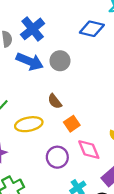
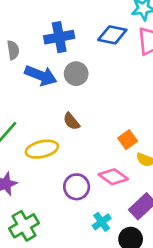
blue cross: (33, 29) -> (59, 37), moved, turned 30
orange square: (72, 124) -> (128, 140), moved
pink diamond: (89, 150) -> (113, 177), turned -30

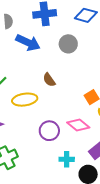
gray circle: (76, 74) -> (68, 44), moved
cyan cross: (102, 222) -> (67, 159), turned 32

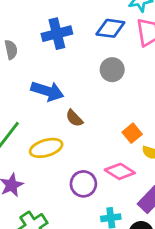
blue arrow: (28, 43) -> (47, 91), moved
gray circle: (68, 44) -> (112, 70), moved

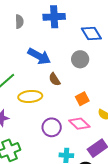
blue diamond: (110, 28) -> (91, 33), moved, turned 40
gray circle: (112, 70) -> (80, 59), moved
orange square: (132, 133) -> (82, 99), moved

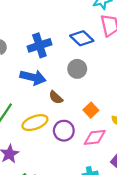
blue cross: (54, 17) -> (39, 45), moved
pink diamond: (79, 124) -> (95, 137), turned -35
purple circle: (52, 127) -> (64, 131), moved

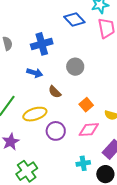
blue diamond: (82, 38) -> (74, 19), moved
blue arrow: (33, 77) -> (35, 73), size x0.7
purple circle: (64, 131) -> (56, 131), moved

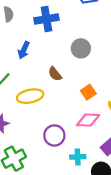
blue arrow: (35, 73) -> (24, 50), moved, turned 91
purple circle: (56, 131) -> (54, 135), moved

